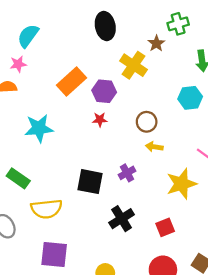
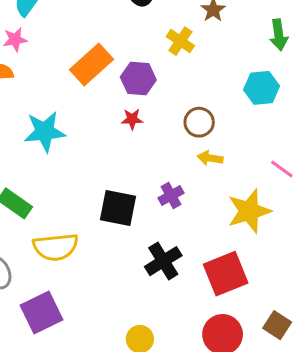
yellow cross: (134, 65) -> (180, 41), size x0.7
red square: (165, 227) -> (226, 274), size x1.6
purple square: (54, 255) -> (42, 313), moved, turned -32

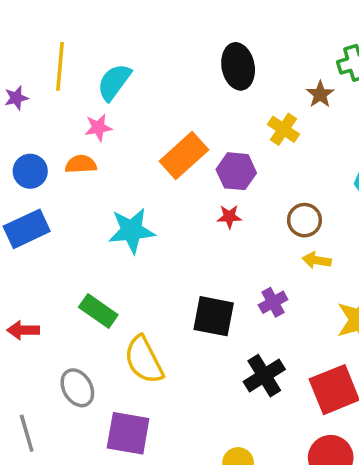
yellow semicircle: (56, 247) -> (144, 360), turned 69
purple square: (42, 313) -> (128, 433), turned 36

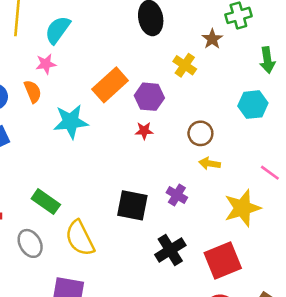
orange semicircle: (81, 164) -> (33, 91), turned 70
cyan star: (132, 231) -> (71, 122), moved
purple cross: (273, 302) -> (177, 195), turned -30
gray ellipse: (77, 388) -> (30, 243), moved

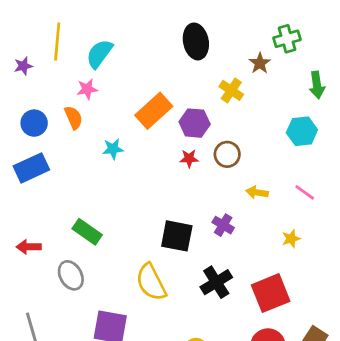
cyan star: (71, 122) -> (113, 149), size x0.6
brown circle: (200, 133) -> (227, 154), moved
pink line: (270, 173) -> (305, 192), moved
yellow star: (242, 208) -> (291, 239), size x0.5
yellow semicircle: (80, 238) -> (151, 282), moved

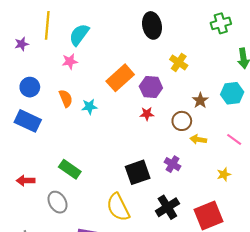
brown star: (260, 63) -> (200, 100), moved
orange semicircle: (74, 118) -> (66, 98), moved
brown circle: (227, 154) -> (182, 121), moved
blue rectangle: (31, 168) -> (28, 121), turned 50
black square: (177, 236) -> (138, 172), turned -30

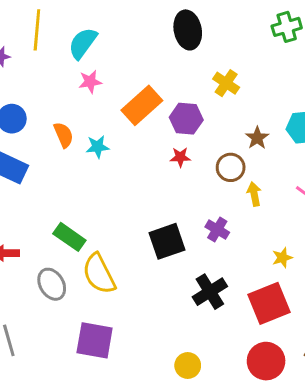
pink star: (70, 61) -> (90, 82), moved
yellow arrow: (198, 139) -> (254, 194), turned 70
yellow star: (224, 174) -> (282, 258), moved
yellow semicircle: (118, 207) -> (99, 274), moved

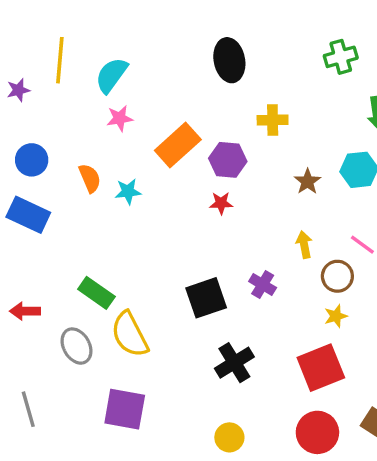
yellow cross: (226, 83) -> (273, 120), turned -35
brown circle: (231, 167) -> (337, 276), moved
black cross: (210, 292) -> (234, 363), moved

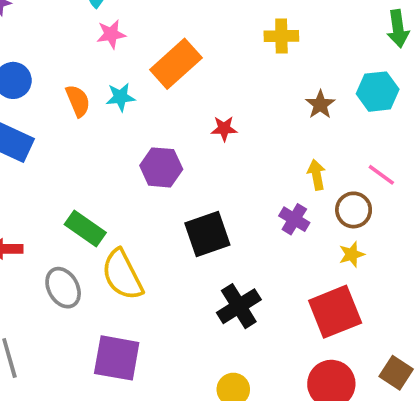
purple hexagon: (228, 160) -> (161, 167), moved
cyan star: (128, 191) -> (120, 97), moved
purple cross: (263, 285) -> (294, 219), moved

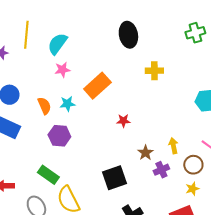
brown star: (320, 104) -> (145, 153), moved
purple hexagon: (161, 167) -> (59, 136), moved
purple cross: (294, 219) -> (161, 170), turned 35

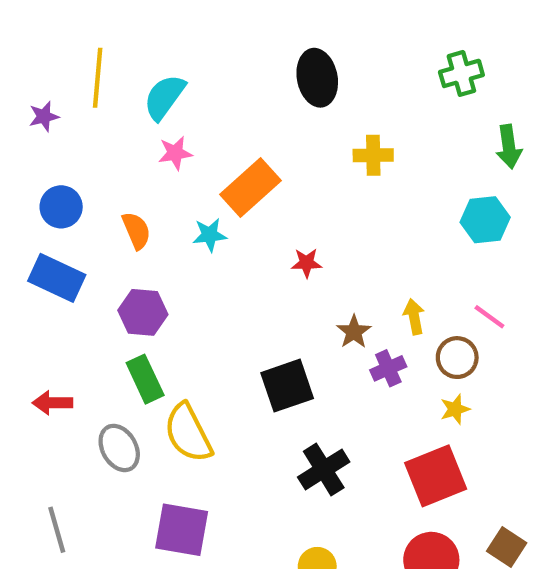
cyan star: (67, 104) -> (210, 235), moved
purple hexagon: (59, 136) -> (143, 312), moved
green rectangle: (48, 175) -> (145, 379), turned 30

